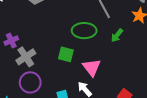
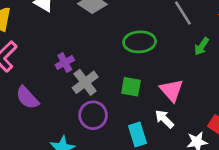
green ellipse: (84, 31) -> (140, 42), moved
green square: (66, 54) -> (131, 87), moved

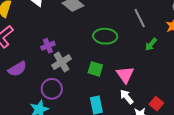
purple semicircle: (27, 98) -> (17, 69), turned -84
purple circle: (93, 115) -> (52, 89), moved
white arrow: (164, 119) -> (127, 97), moved

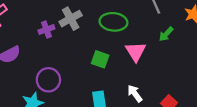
gray cross: (61, 62) -> (71, 19), moved
pink triangle: (125, 75) -> (136, 52), moved

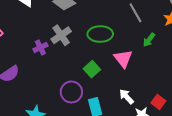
green square: (100, 59) -> (92, 69), turned 35
purple circle: (48, 80) -> (71, 92), moved

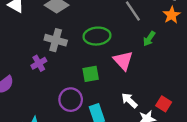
gray cross: (61, 35) -> (56, 40), turned -36
purple cross: (40, 48) -> (39, 63), moved
green square: (92, 69) -> (91, 74), turned 35

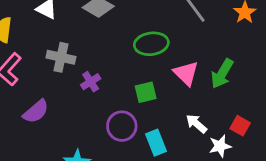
green arrow: (149, 39) -> (222, 74), moved, size x1.5
gray cross: (56, 40) -> (61, 57), moved
purple cross: (39, 63) -> (91, 82), moved

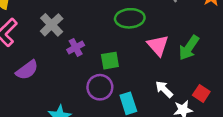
gray cross: (61, 57) -> (52, 25), turned 30
green square: (146, 92) -> (110, 61), moved

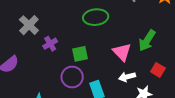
pink triangle: (158, 45) -> (122, 52), moved
white arrow: (164, 89) -> (127, 77), turned -56
red square: (201, 93) -> (158, 70), moved

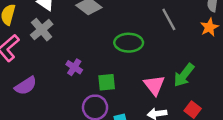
gray cross: (29, 25) -> (42, 30), moved
purple cross: (50, 44) -> (74, 67), turned -32

